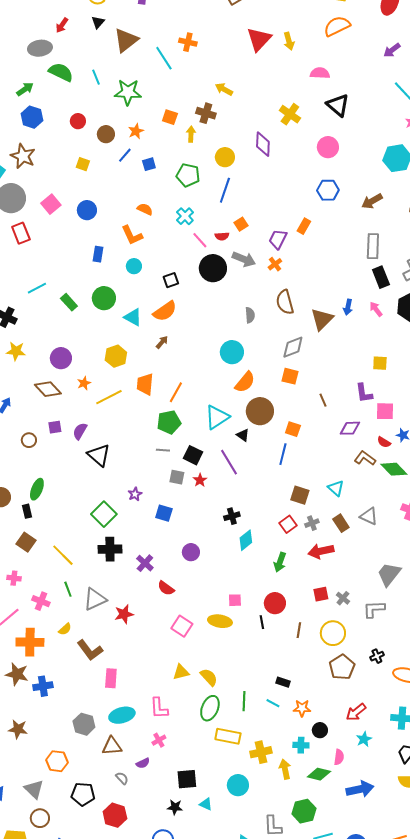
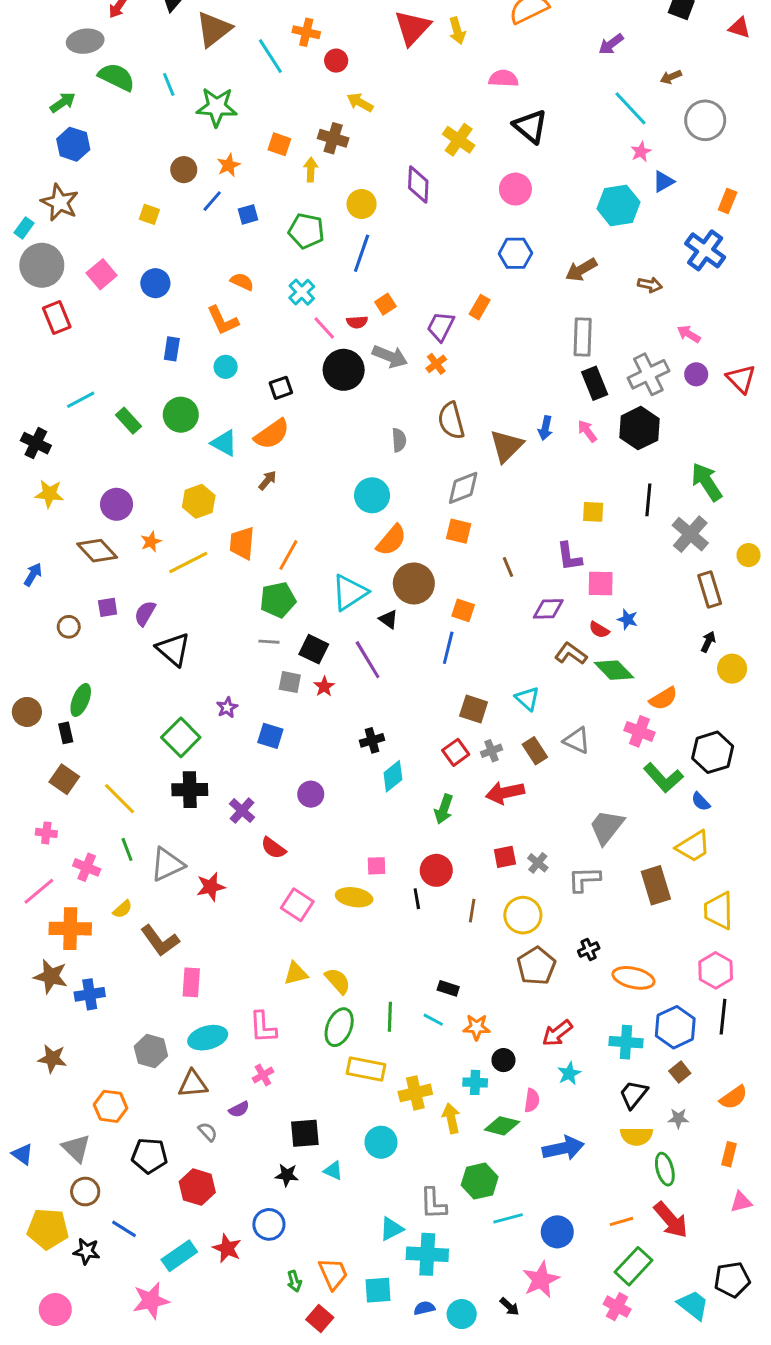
red circle: (78, 121) -> (336, 61), moved

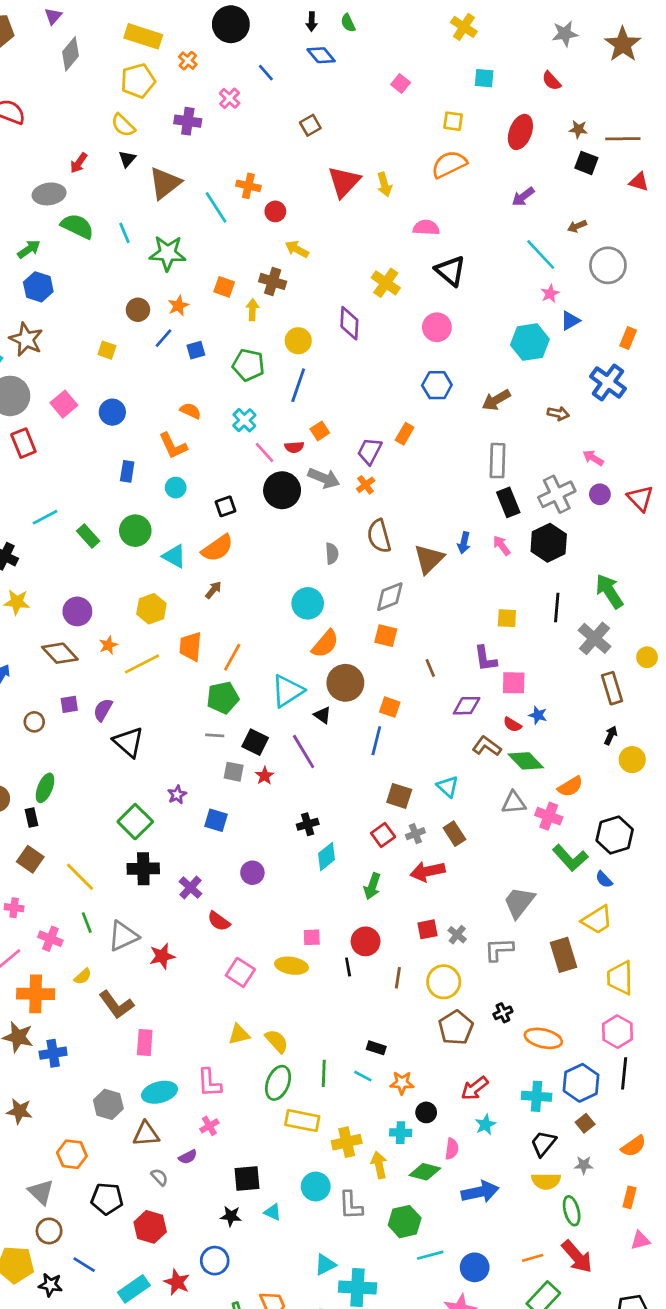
gray triangle: (577, 740) -> (514, 803), moved, turned -30
gray L-shape: (433, 1203) -> (351, 1205), moved

